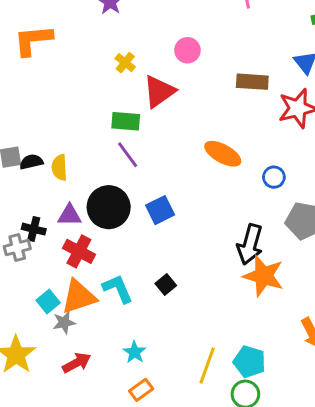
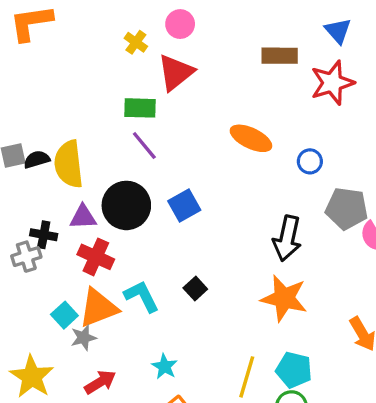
pink circle: (187, 50) -> (180, 24), moved
yellow semicircle: (59, 168) -> (69, 164), size x1.6
orange star: (263, 276) -> (284, 298), moved

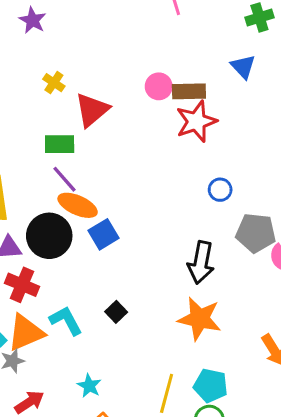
pink circle: (180, 24) -> (159, 86), moved
red star: (332, 83) -> (196, 121), moved
orange ellipse: (251, 138) -> (78, 205), moved

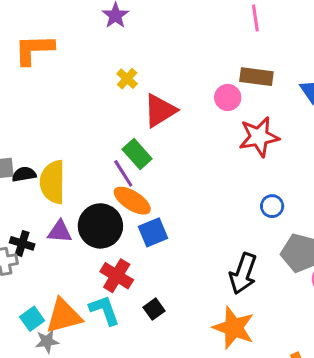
brown rectangle: (189, 91) -> (256, 77), moved
green rectangle: (60, 144) -> (137, 154), moved, turned 40
red cross: (22, 285) -> (117, 276), moved

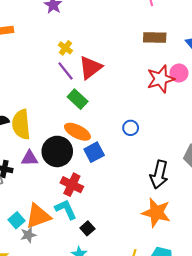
pink circle: (228, 97) -> (179, 73), moved
purple line: (123, 173) -> (66, 71), moved
blue circle: (272, 206) -> (131, 128), moved
black square: (154, 309) -> (87, 228), moved

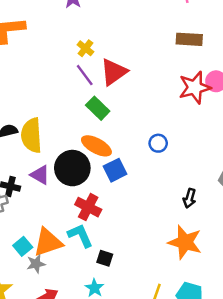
purple triangle: (30, 158) -> (40, 175), turned 30
black arrow: (159, 175) -> (190, 198), size x0.6
black square: (87, 228) -> (105, 258), turned -32

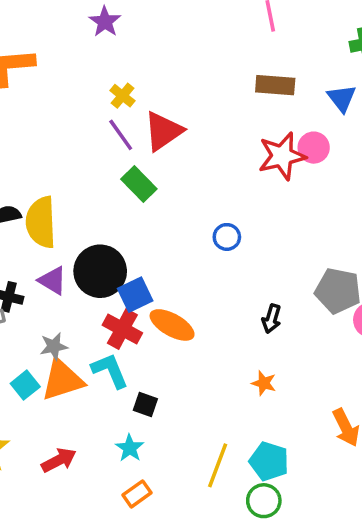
orange ellipse: (96, 146) -> (172, 325), moved
blue square: (115, 170) -> (135, 295), moved
orange star: (185, 242) -> (264, 383), size x0.5
gray star: (36, 264) -> (54, 346), moved

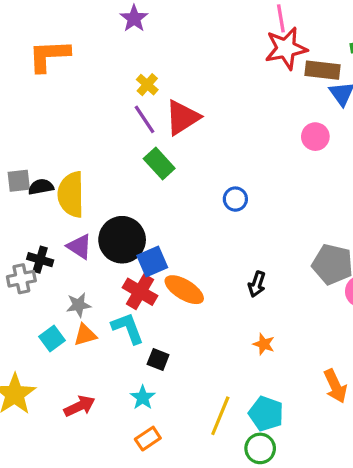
brown rectangle: (275, 85) -> (323, 70), moved
red star: (282, 156) -> (286, 48), moved
blue circle: (227, 237) -> (235, 199), moved
black arrow: (272, 319) -> (257, 284), moved
orange triangle: (62, 380) -> (85, 335), size x0.6

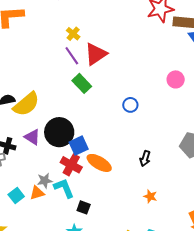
pink circle: (315, 137) -> (176, 79), moved
yellow semicircle: (71, 194) -> (26, 104), turned -128
gray star: (79, 305) -> (45, 181), moved

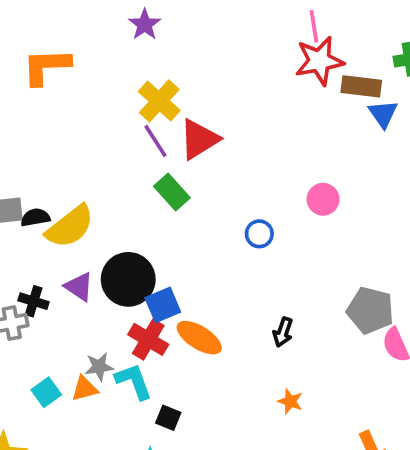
yellow cross: (73, 34) -> (159, 101), size x1.6
pink circle: (176, 79) -> (323, 199), moved

